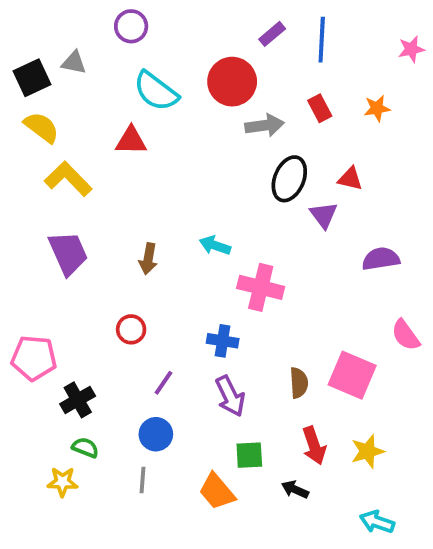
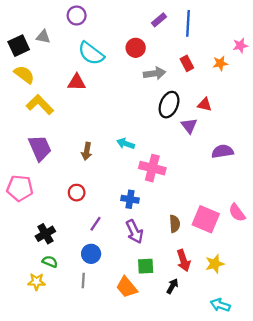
pink star: (411, 49) -> (240, 46), moved
red circle: (232, 82) -> (136, 48), size x0.7
pink semicircle: (406, 335) -> (237, 213), moved
pink pentagon: (34, 358) -> (20, 188), moved
black arrow: (295, 490) -> (172, 286), turned 96

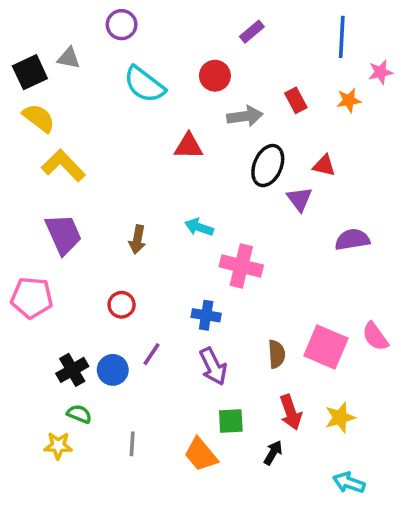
blue line: (188, 23) -> (342, 37), moved
red triangle: (77, 82) -> (189, 146), moved
blue circle: (91, 254) -> (113, 370), moved

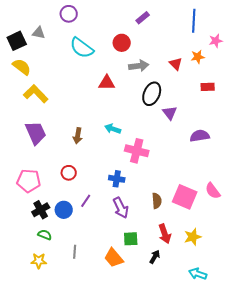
red rectangle: (296, 100) -> (208, 87), moved, turned -64
red triangle: (324, 166) -> (176, 64), moved, turned 32
pink pentagon: (32, 298) -> (29, 181), moved
yellow star: (58, 446) -> (39, 261), moved

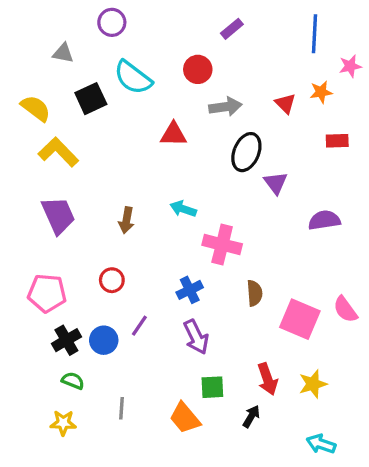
black square: (17, 41) -> (91, 99), moved
blue cross: (117, 179) -> (190, 290), turned -35
brown semicircle: (157, 201) -> (255, 293), moved

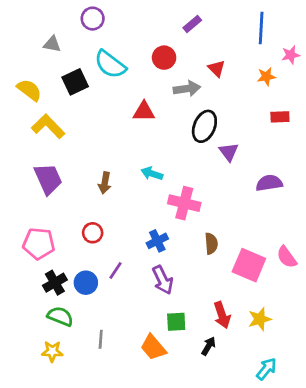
red triangle: (285, 103) -> (217, 68), moved
green semicircle: (73, 381) -> (60, 316), size x1.4
cyan arrow: (321, 444) -> (266, 369), turned 110

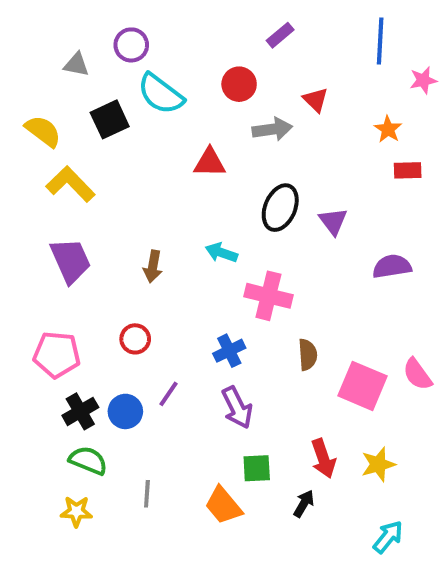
purple circle: (93, 19) -> (131, 45), moved
orange star: (266, 76) -> (388, 129), moved, turned -30
black ellipse: (204, 126) -> (280, 208), moved

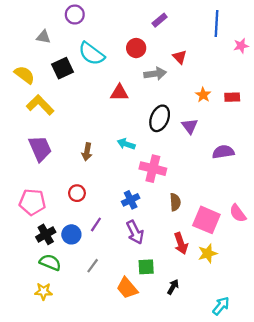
purple circle: (131, 45) -> (75, 15), moved
orange star: (388, 129) -> (203, 95), moved
red arrow: (323, 458) -> (181, 243), moved
yellow star: (378, 464) -> (208, 253), moved
gray line: (147, 494) -> (93, 266), moved, turned 32

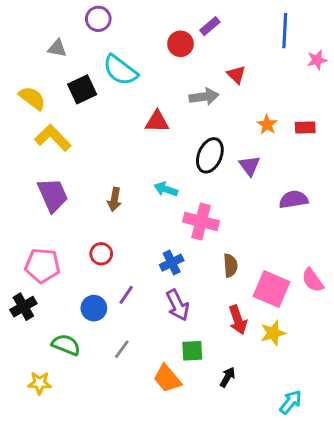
red circle: (136, 48) -> (180, 44), moved
black cross: (46, 234) -> (23, 307), moved
yellow star: (43, 291) -> (40, 383), moved

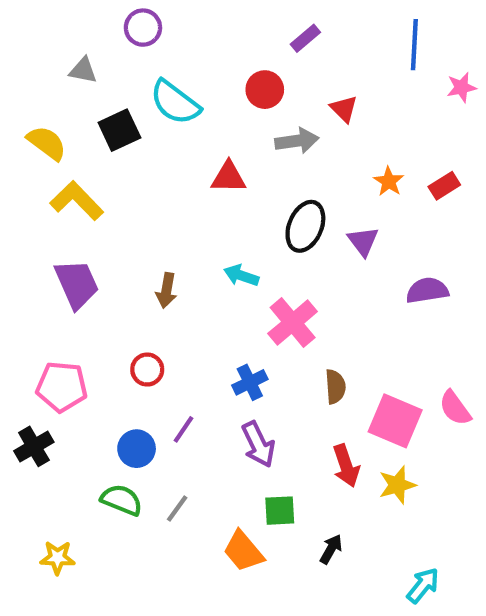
red circle: (180, 44) -> (265, 90), moved
red rectangle: (305, 127) -> (444, 186), turned -30
pink cross: (201, 221) -> (293, 323), turned 36
green semicircle: (66, 345) -> (122, 500), moved

